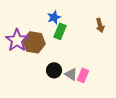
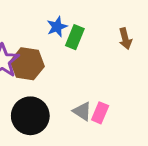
green rectangle: (60, 31) -> (75, 37), moved
black circle: (54, 70) -> (30, 116), moved, size x1.6

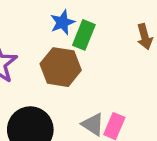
brown hexagon: (27, 64) -> (61, 67), moved

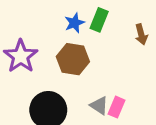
green rectangle: (84, 35) -> (99, 20), moved

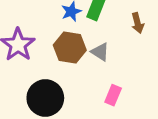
gray triangle: (99, 106) -> (100, 52), moved

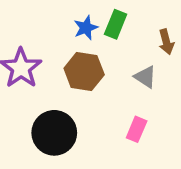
gray triangle: (100, 52) -> (145, 77), moved

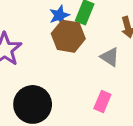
brown hexagon: (84, 72) -> (68, 36), moved

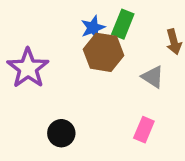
black circle: (33, 104) -> (61, 133), size x0.6

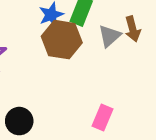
gray triangle: (153, 77) -> (110, 36), moved, turned 45

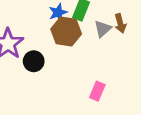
black circle: (19, 121) -> (34, 61), moved

